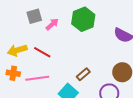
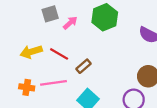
orange cross: (13, 73) -> (27, 87), moved
brown rectangle: (83, 74) -> (84, 66), moved

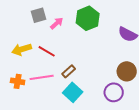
brown rectangle: (84, 66) -> (69, 71), moved

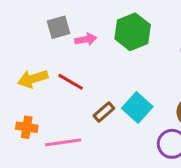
pink arrow: (57, 23) -> (86, 39), turned 32
pink line: (42, 77) -> (63, 142), moved
cyan square: (73, 92) -> (137, 108), moved

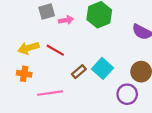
orange cross: (27, 127) -> (24, 74), moved

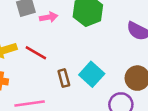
brown rectangle: (79, 72) -> (64, 78), turned -64

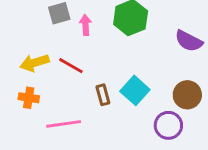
pink arrow: (49, 17) -> (85, 25), turned -84

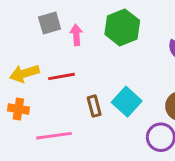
red line: (71, 66) -> (61, 76), turned -40

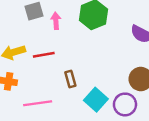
cyan square: (127, 102) -> (96, 100), moved

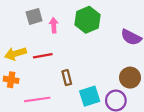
cyan square: (96, 100) -> (90, 96), turned 30

